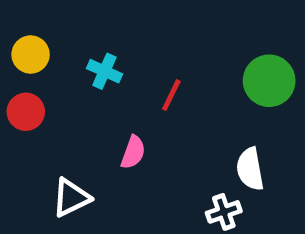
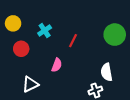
cyan cross: (105, 71) -> (45, 30), turned 32
red circle: (26, 112) -> (21, 49), moved

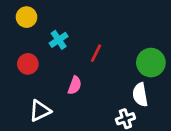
yellow circle: (13, 23) -> (26, 17), moved
green circle: (115, 35) -> (151, 63), moved

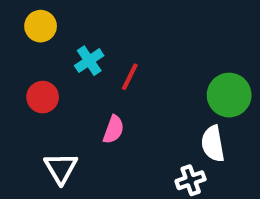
red line: (96, 53) -> (130, 77), moved
white triangle: (40, 111) -> (61, 168), turned -35

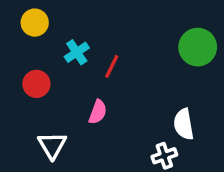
green circle: (229, 95) -> (198, 47), moved

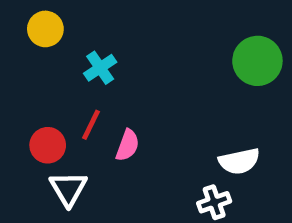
red line: (112, 66) -> (91, 125), moved
red circle: (36, 84) -> (48, 145), moved
white semicircle: (184, 124) -> (239, 161), turned -92

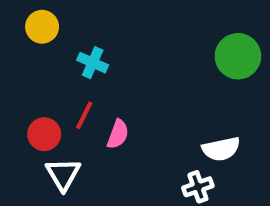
cyan cross: (100, 68) -> (93, 63), turned -32

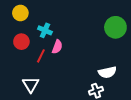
red circle: (44, 134) -> (21, 42), moved
pink semicircle: (118, 134) -> (57, 47), moved

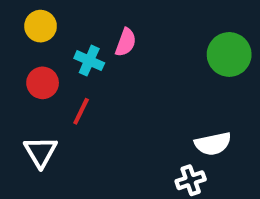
pink semicircle: (57, 47) -> (126, 42), moved
white triangle: (31, 85) -> (41, 152), moved

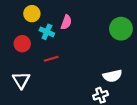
yellow circle: (41, 26) -> (32, 14), moved
red line: (81, 111) -> (51, 59), moved, turned 48

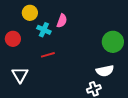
green circle: (121, 29) -> (113, 42), moved
red circle: (22, 44) -> (13, 39), moved

